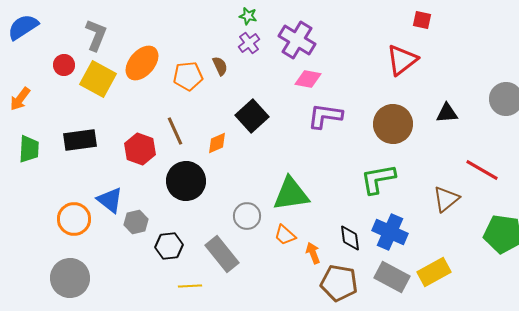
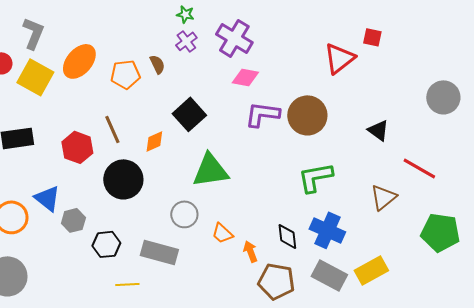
red square: (422, 20) -> (372, 37), moved
black triangle: (447, 113) -> (378, 130), moved, turned 40
brown circle: (393, 124) -> (307, 115), moved
green triangle: (291, 194) -> (210, 170), moved
gray rectangle: (222, 254) -> (159, 252), turned -36

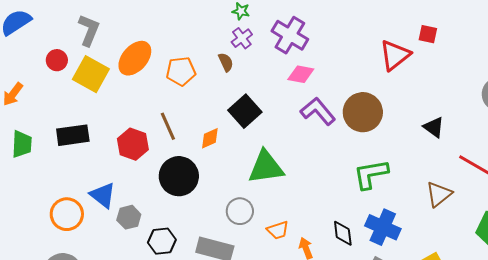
brown semicircle: (157, 64) -> (226, 62), moved
purple L-shape: (262, 114) -> (318, 111), turned 42
orange trapezoid: (222, 233) -> (278, 230), turned -60

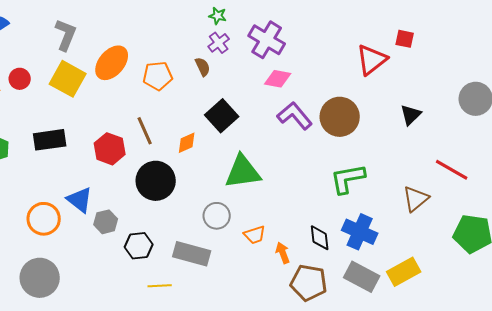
red circle: (57, 60) -> (20, 79), moved
black triangle: (434, 127) -> (411, 115), moved, turned 40

